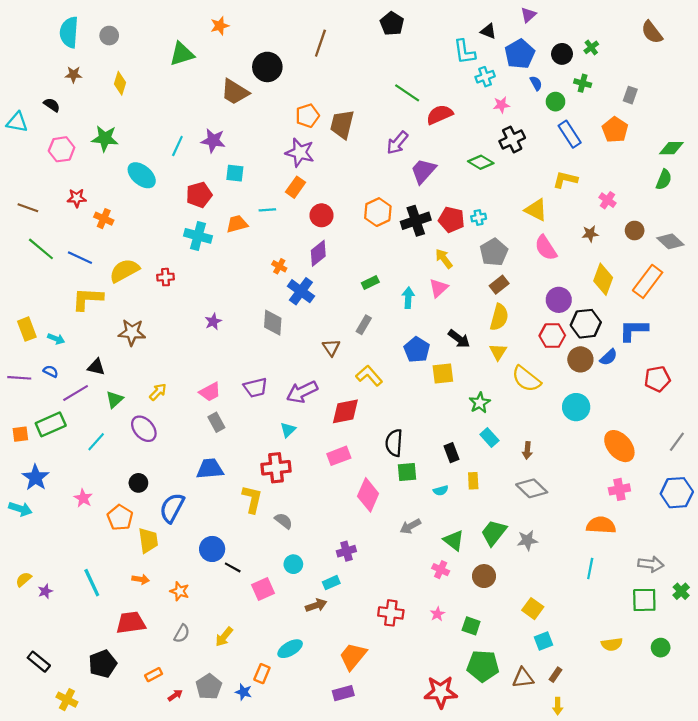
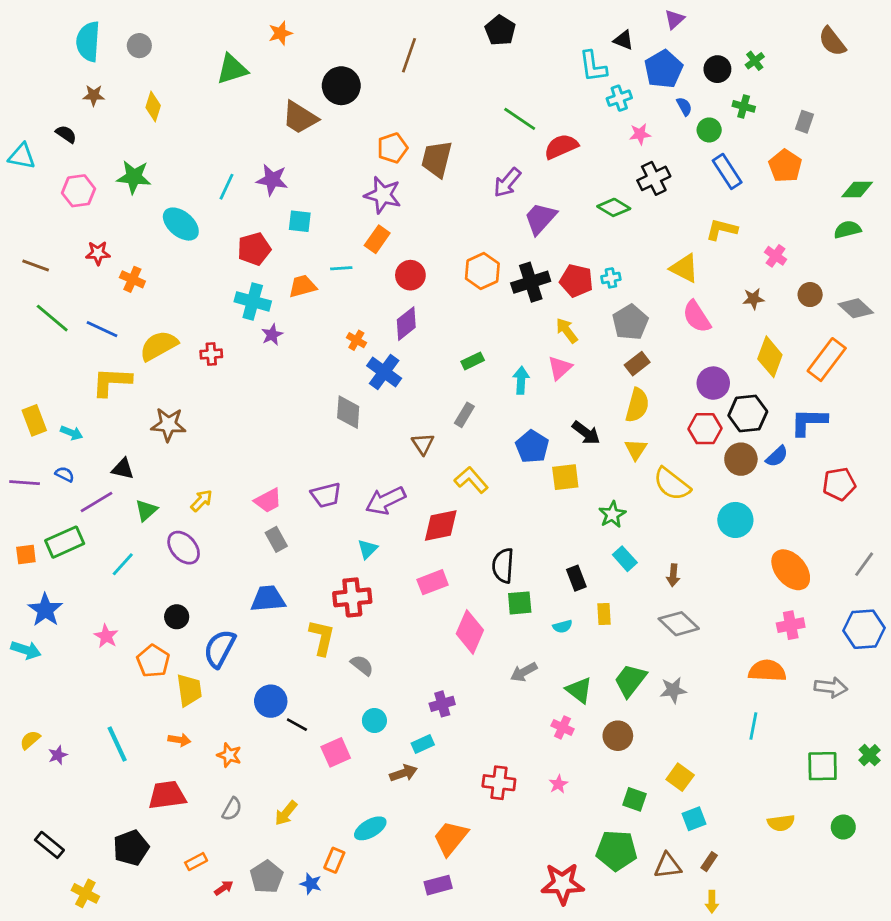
green semicircle: (664, 180) -> (847, 230), turned -126
purple star: (213, 322) -> (272, 335), moved
gray arrow: (651, 564) -> (831, 687), moved
green square: (471, 626) -> (634, 799), moved

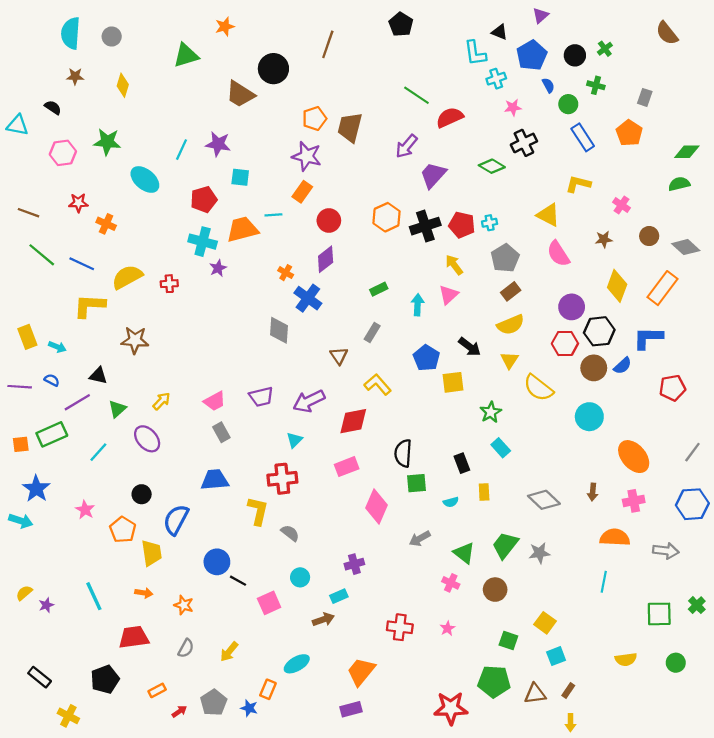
orange trapezoid: (303, 286) -> (242, 229), size x1.4
yellow semicircle: (637, 405) -> (511, 325), turned 52
brown arrow: (673, 575) -> (593, 492), moved

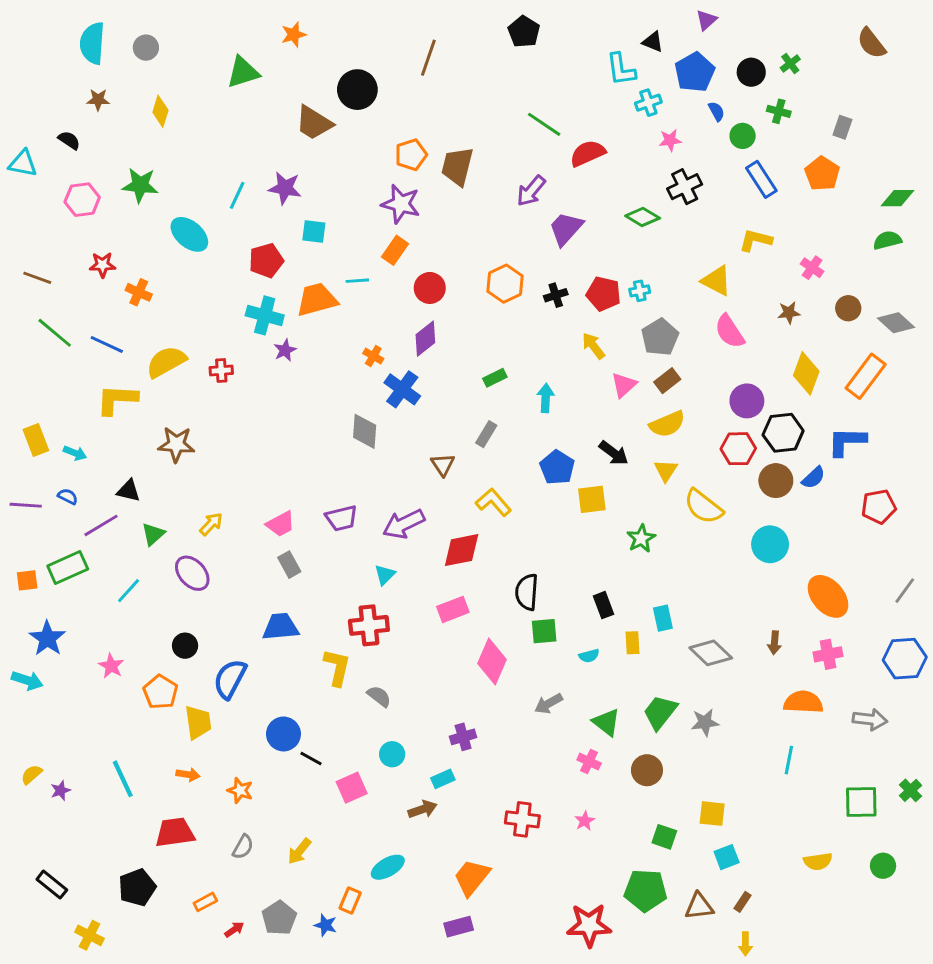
black cross: (425, 226) -> (556, 295), size x0.6
pink triangle: (449, 295) -> (624, 385), moved
cyan rectangle: (501, 448) -> (663, 618), moved, turned 30
yellow square: (545, 623) -> (712, 814), turned -30

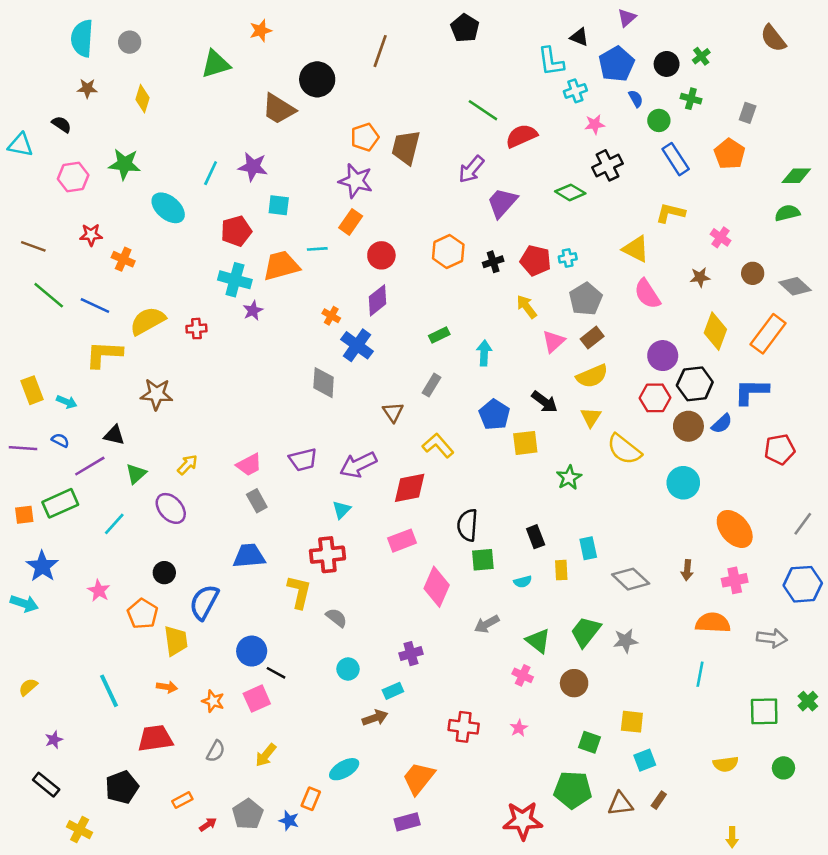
pink square: (352, 788) -> (257, 699), moved
purple star: (60, 790) -> (54, 740), moved
yellow arrow: (745, 944) -> (732, 837), moved

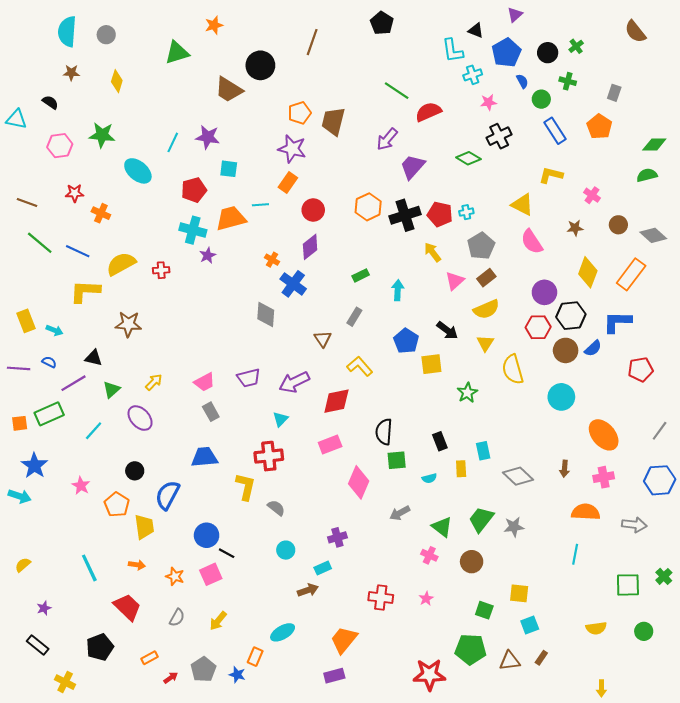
black cross: (493, 262) -> (405, 215), size x1.8
yellow semicircle: (624, 449) -> (513, 369), turned 36
red trapezoid: (155, 738) -> (127, 607), turned 52

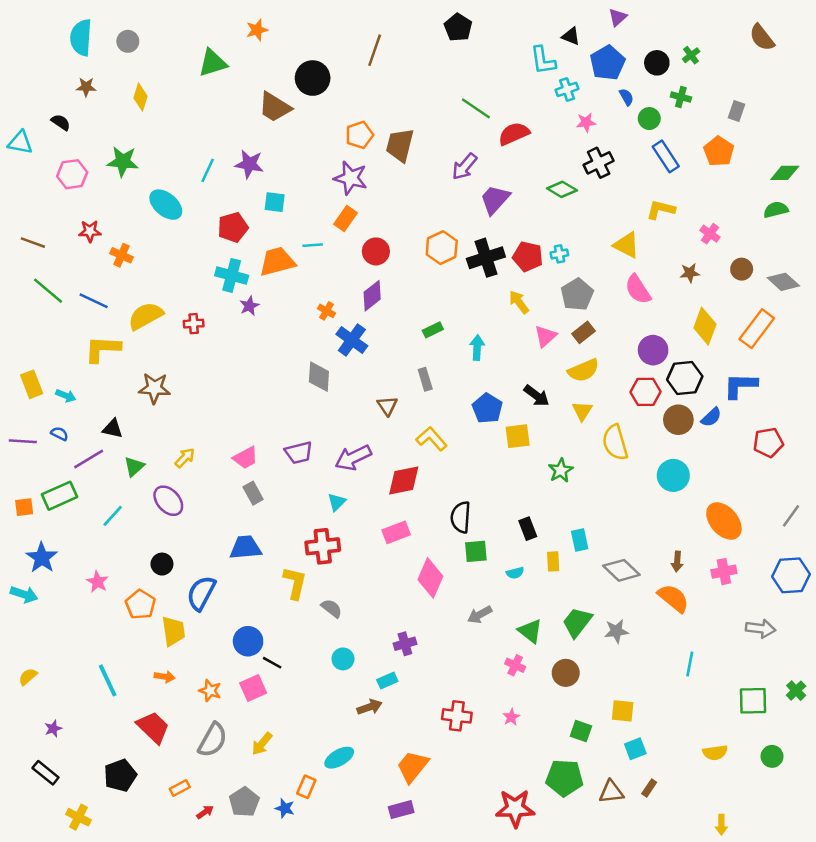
gray rectangle: (354, 317) -> (425, 379), turned -48
orange semicircle: (586, 512) -> (673, 598), moved, turned 36
gray semicircle: (177, 618) -> (213, 740), size x1.6

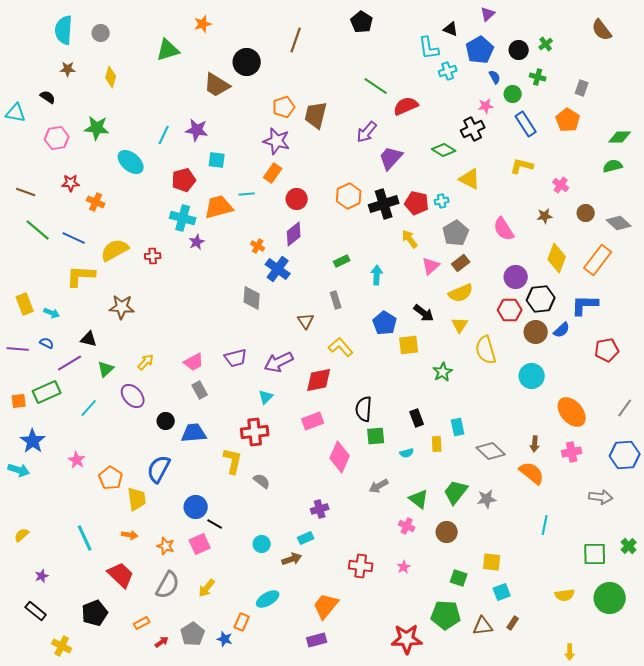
pink star: (586, 122) -> (486, 106), moved
yellow triangle: (626, 245) -> (470, 179), moved
black circle: (162, 564) -> (166, 421), moved
cyan circle: (343, 659) -> (262, 544), moved
green circle: (772, 756) -> (610, 598), size x1.8

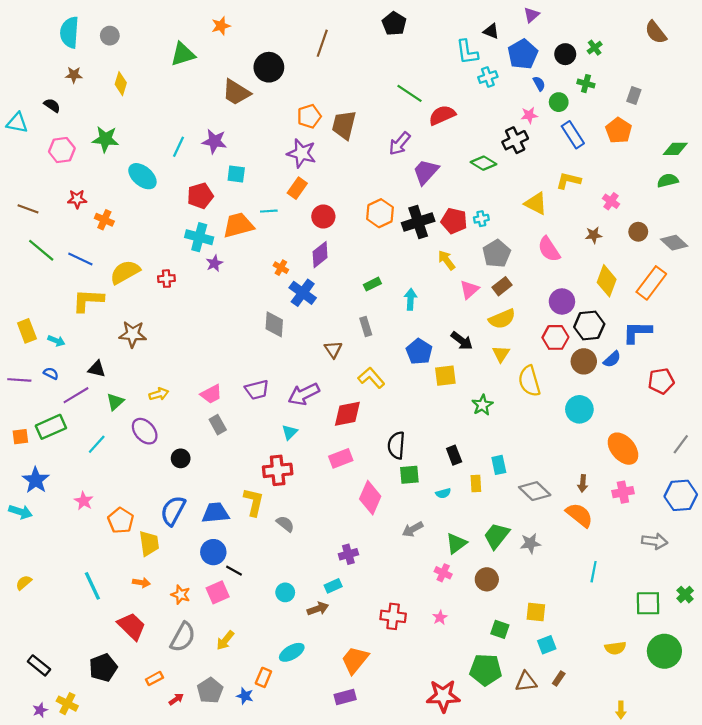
yellow triangle: (470, 179) -> (536, 203), moved
yellow arrow: (146, 362) -> (159, 394), turned 30
blue trapezoid: (194, 433) -> (215, 513), moved
green triangle: (419, 499) -> (456, 543), turned 45
purple star: (42, 576) -> (40, 710), moved

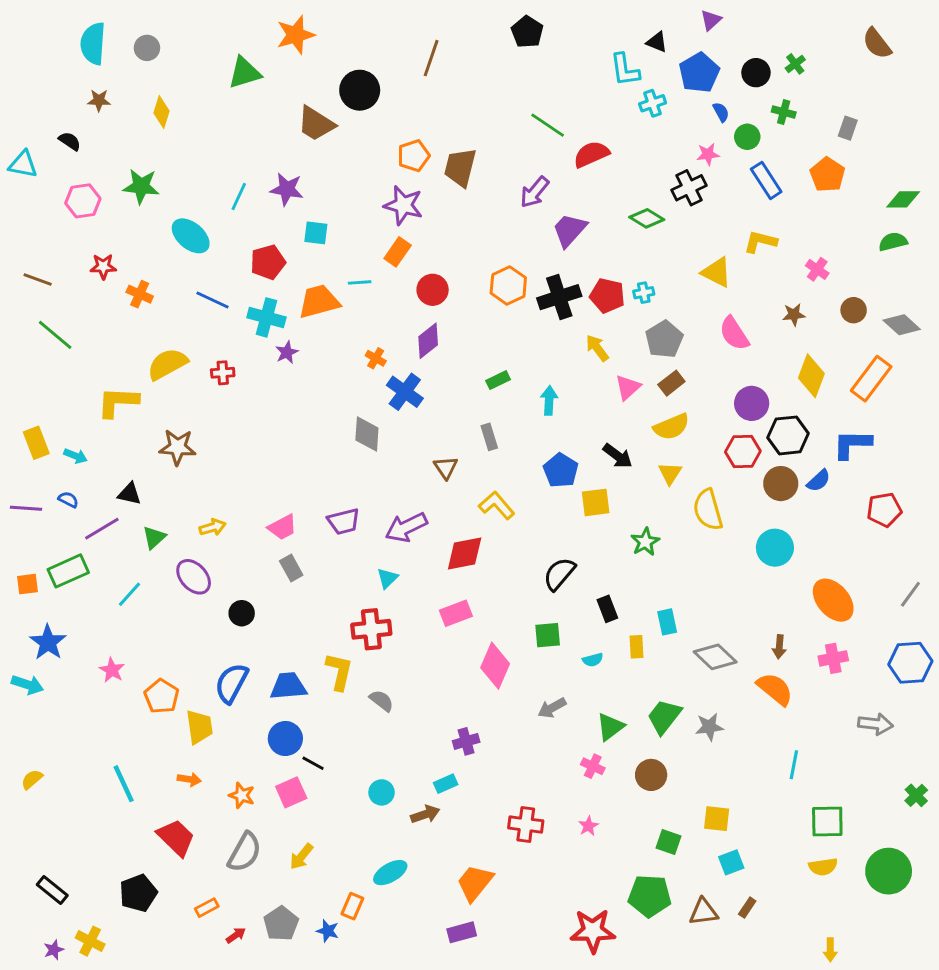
orange star: (221, 26) -> (296, 35), size x1.5
blue line: (80, 259) -> (213, 300), moved
black semicircle: (396, 445) -> (559, 574), moved, turned 36
green square: (648, 603) -> (827, 822), moved

